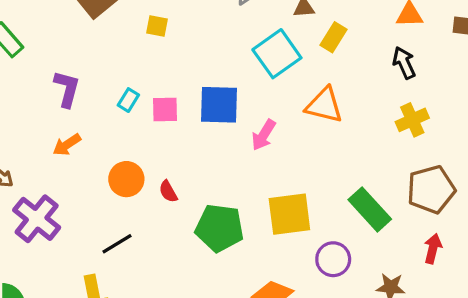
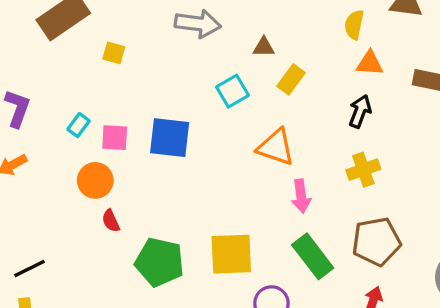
cyan square: (277, 54) -> (232, 91), size x0.7
black arrow: (404, 63) -> (360, 111), turned 40
pink arrow: (264, 135) -> (301, 196), moved, turned -44
orange circle: (126, 179) -> (95, 180), moved
black line: (117, 244) -> (30, 268), moved

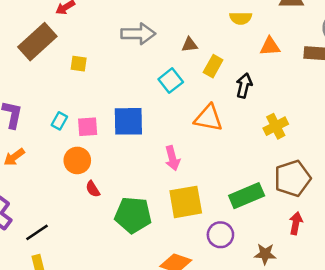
yellow semicircle: (354, 25) -> (241, 18), moved, turned -95
black arrow: (360, 111) -> (244, 86), moved
pink arrow: (301, 196) -> (172, 158), moved
green rectangle: (313, 256) -> (247, 196), turned -68

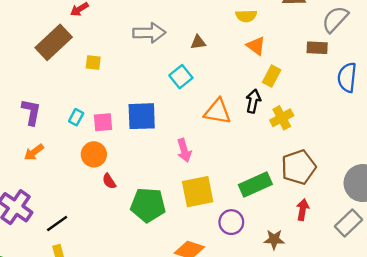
orange triangle: (270, 46) -> (256, 46), moved, turned 42
yellow rectangle: (213, 66) -> (272, 76), moved
black arrow: (244, 86) -> (253, 101), moved

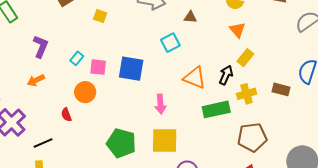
brown rectangle: (317, 48) -> (281, 89), moved
red semicircle: (109, 181) -> (66, 115), moved
green rectangle: (255, 184) -> (216, 109), moved

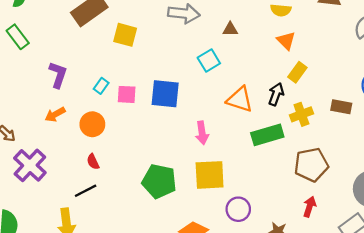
yellow square: (100, 16) -> (125, 35), size x1.5
orange circle: (85, 92) -> (92, 124), moved
red semicircle: (66, 115) -> (93, 162), moved
black line: (43, 143) -> (86, 191), moved

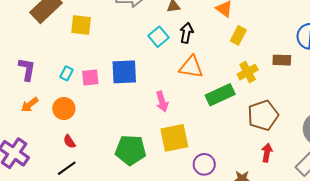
black arrow: (276, 94) -> (186, 33), moved

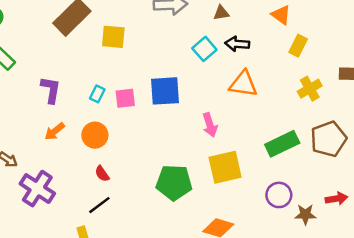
black arrow: (186, 33) -> (237, 44), turned -96
green rectangle: (220, 95) -> (282, 144), moved
red arrow: (267, 153) -> (336, 199), moved, turned 72
purple circle: (204, 164) -> (279, 195), moved

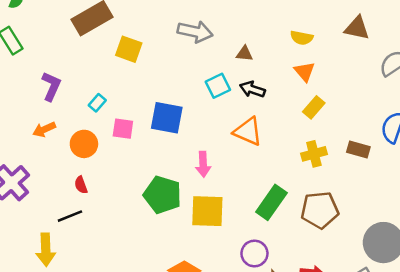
pink square: (125, 98) -> (123, 129), moved
green rectangle: (282, 144) -> (271, 202), turned -44
green pentagon: (174, 183) -> (163, 195), moved

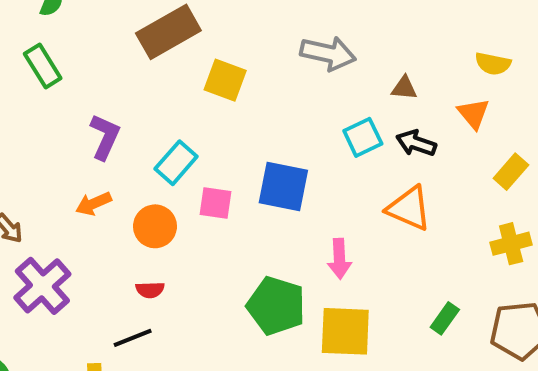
orange triangle: (305, 72) -> (473, 114), moved
cyan rectangle: (97, 103) -> (176, 163), size x1.5
red semicircle: (81, 185) -> (150, 290), turned -72
green rectangle: (271, 202) -> (445, 318), size x0.6

